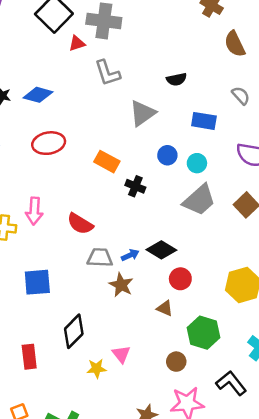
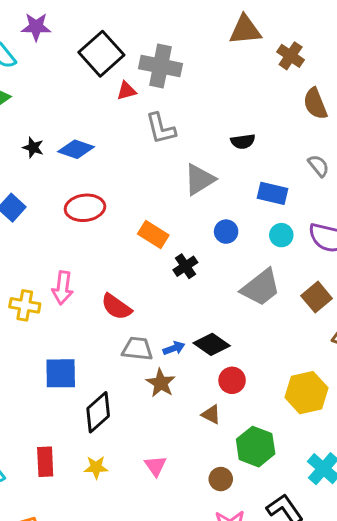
cyan circle: (197, 163) -> (281, 235), moved
black cross: (135, 186) -> (185, 266), turned 30
black diamond: (74, 331) -> (98, 412), moved
yellow star: (97, 368) -> (96, 467), moved

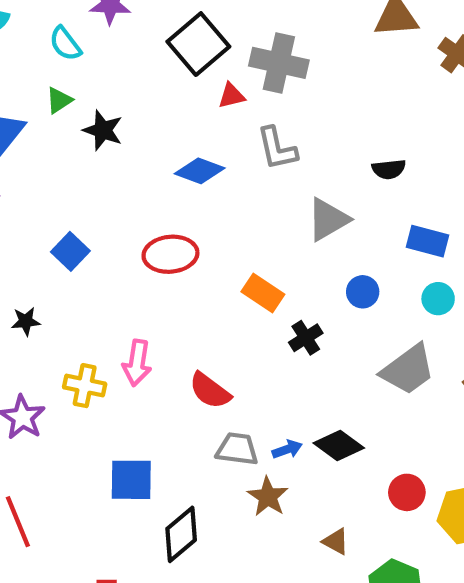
black star: (33, 148) -> (103, 130), moved, size x1.4
blue diamond: (76, 149) -> (200, 171), moved
red circle: (232, 380) -> (407, 492), moved

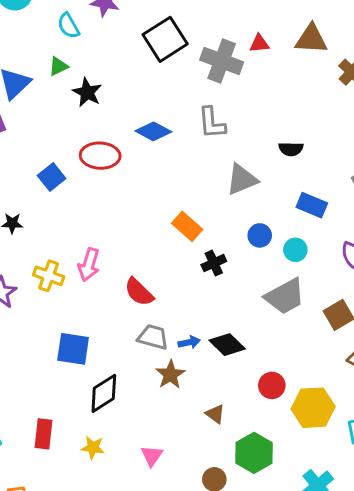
red triangle: (231, 96) -> (259, 44), moved
red ellipse: (170, 254) -> (100, 156), moved
cyan circle: (438, 299) -> (295, 250), moved

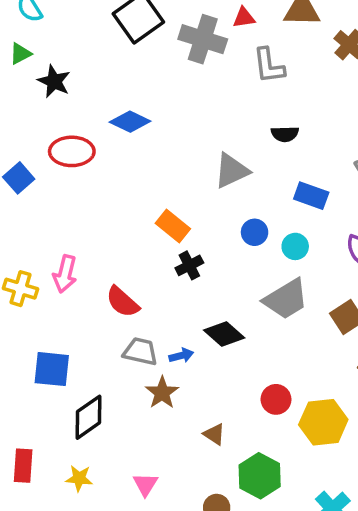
gray L-shape: (212, 123) -> (269, 66), moved
black cross: (214, 263) -> (189, 265), moved
black diamond: (227, 345) -> (224, 334), moved

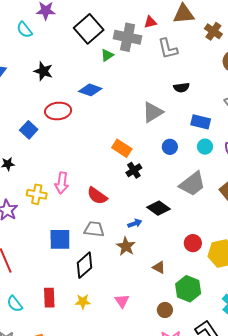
green triangle: (20, 54) -> (107, 55), moved
cyan circle: (295, 246) -> (205, 147), moved
gray trapezoid: (140, 352) -> (94, 229), moved

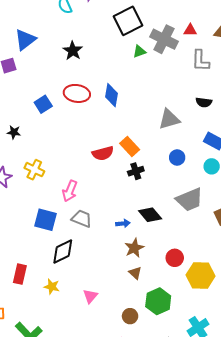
blue diamond: (90, 90) -> (112, 95), moved, turned 65
pink arrow: (62, 183) -> (70, 191), moved
red semicircle: (97, 196) -> (103, 153), moved, turned -65
brown star: (126, 246) -> (134, 248), moved

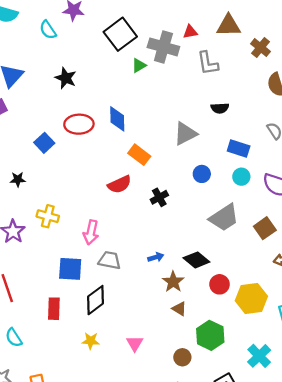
orange rectangle: (130, 146) -> (139, 155), moved
black diamond: (150, 215) -> (196, 260), moved
red rectangle: (20, 274) -> (54, 309), moved

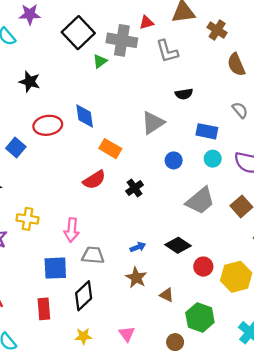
brown star: (173, 282) -> (136, 278), moved

